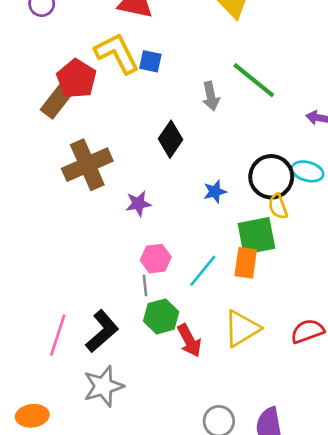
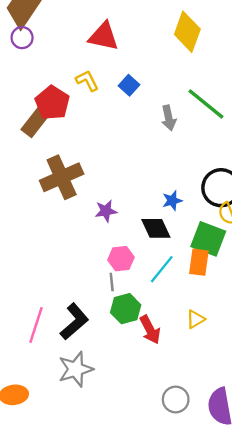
yellow L-shape: (117, 53) -> (87, 81), size x0.6
blue square: (150, 61) -> (129, 85), moved, turned 30
black diamond: (171, 139) -> (156, 228), moved, turned -60
green square: (256, 236) -> (208, 239), turned 32
yellow triangle: (242, 329) -> (195, 319), size x0.6

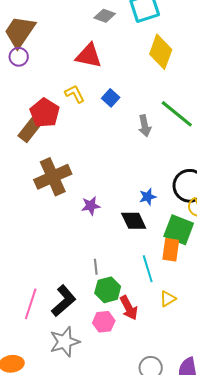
pink hexagon: (121, 259) -> (104, 322), moved
cyan line: (162, 269) -> (148, 269), moved, turned -56

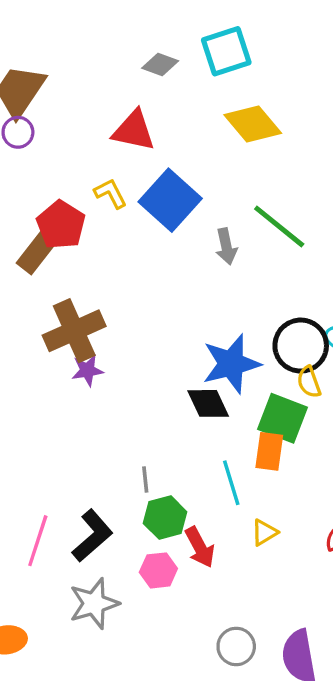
yellow diamond: (161, 52) -> (253, 124), turned -60
blue square: (111, 98) -> (170, 200), size x2.0
blue star: (148, 197) -> (231, 364), size x2.0
purple star: (91, 206) -> (87, 370), moved

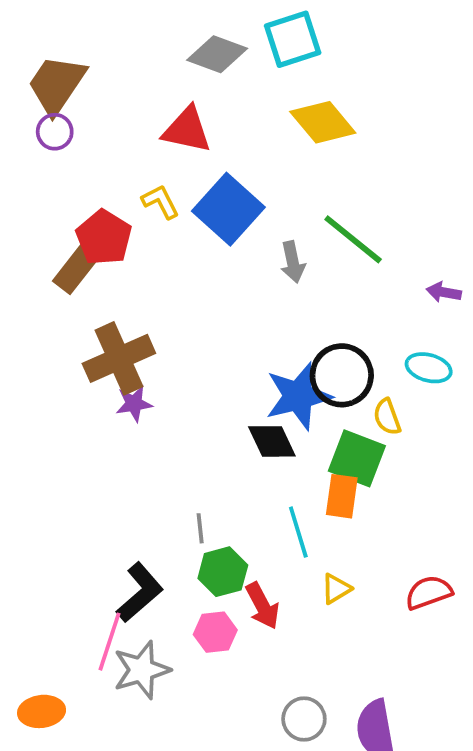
gray diamond: (160, 64) -> (217, 54), size x1.4
black circle: (301, 346) -> (342, 375), moved
pink line: (38, 541) -> (109, 642), moved

